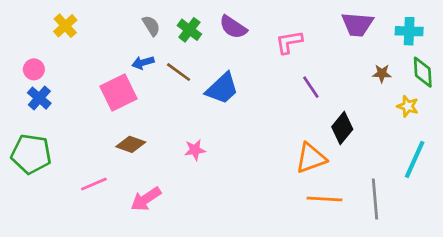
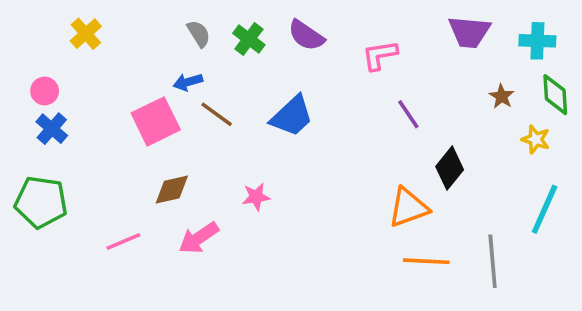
brown line: (179, 72) -> (217, 114), moved
brown star: (382, 73) -> (502, 96), turned 30
brown diamond: (131, 144) -> (172, 190), turned -32
pink arrow: (146, 199) -> (199, 238), moved

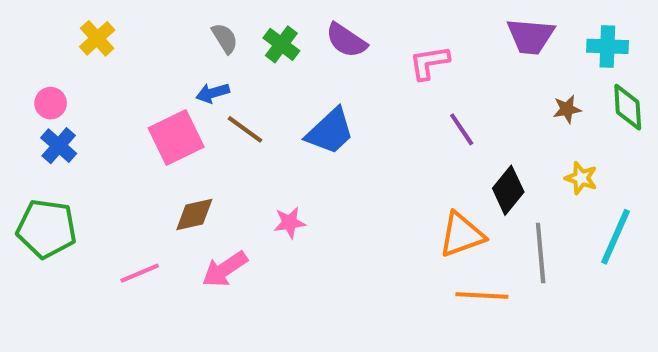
brown star: (502, 96) -> (567, 109), turned 30
yellow star: (536, 139) -> (581, 178), moved
gray line: (493, 261) -> (541, 253), moved

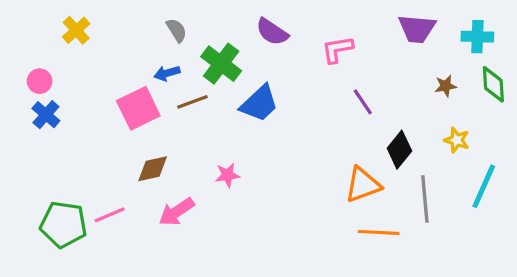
green cross: (281, 44) -> (221, 64), moved, size x1.4
brown line: (245, 129) -> (192, 102), turned -56
green pentagon: (47, 229) -> (63, 224), moved

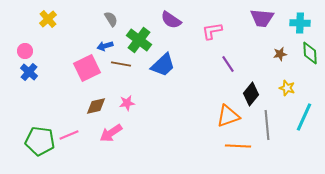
brown line: (192, 102) -> (121, 64), turned 30
pink star: (227, 175) -> (127, 103), moved

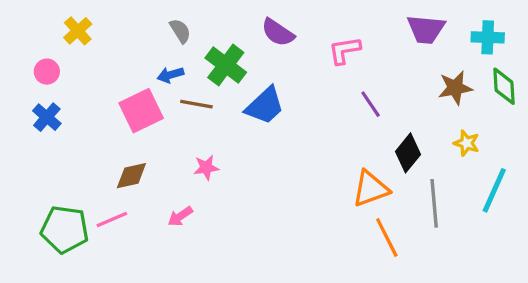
pink circle: (25, 51) -> (47, 72), moved
brown star: (280, 54) -> (455, 88), size x1.5
brown diamond: (96, 106) -> (131, 176), moved
pink arrow: (111, 133) -> (180, 216), size x0.7
orange line: (238, 146) -> (387, 237), turned 60

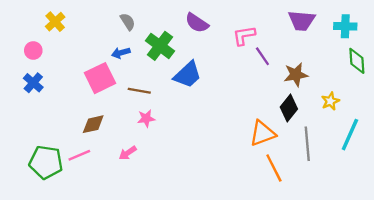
brown star: (455, 88) -> (296, 75), moved
brown line: (196, 104) -> (139, 91), moved
purple line: (371, 104) -> (262, 56), moved
yellow star: (467, 143) -> (330, 101), turned 30

